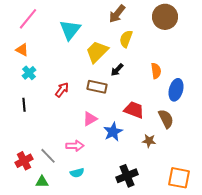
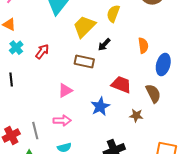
red arrow: (62, 90) -> (42, 52), moved
pink triangle: (90, 119) -> (65, 91), moved
gray line: (48, 156) -> (35, 131), turned 30

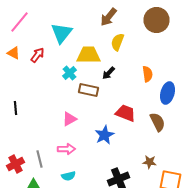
yellow trapezoid: (84, 27) -> (88, 55), turned 45
cyan cross: (16, 48) -> (70, 73), moved
red arrow: (42, 52) -> (38, 55), moved
brown star: (136, 116) -> (150, 162), moved

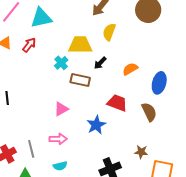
cyan triangle: (62, 33) -> (41, 18), moved, turned 40
orange semicircle: (148, 74) -> (130, 69), moved, turned -112

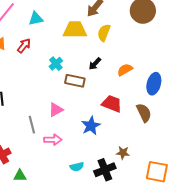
cyan triangle: (41, 18) -> (36, 19), size x0.7
yellow trapezoid: (80, 45) -> (75, 30), moved
gray line: (31, 149) -> (32, 125), moved
brown star: (141, 152) -> (123, 153), moved
cyan semicircle: (60, 166) -> (77, 167), moved

